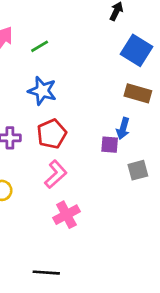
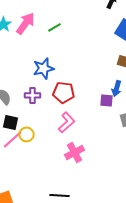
blue star: (42, 91) -> (44, 68), moved, turned -30
red pentagon: (52, 134) -> (64, 92), turned 30

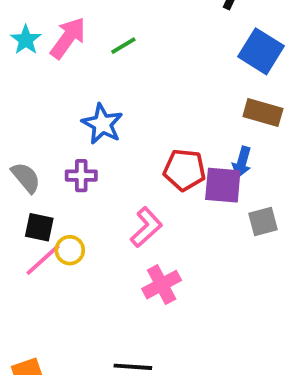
blue star: (44, 68) -> (102, 124), turned -30
red pentagon: (64, 92) -> (185, 170), moved
purple square: (107, 100) -> (223, 185), size x1.5

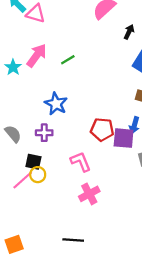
cyan star: (26, 40) -> (13, 67), moved
black square: (39, 227) -> (33, 162), moved
pink L-shape: (146, 227) -> (81, 162), turned -70

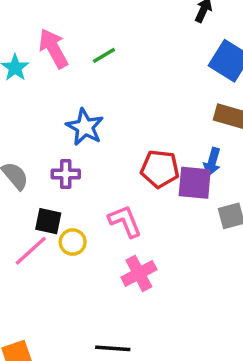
pink arrow: (37, 55) -> (53, 48), turned -65
yellow circle: (38, 175) -> (73, 242), moved

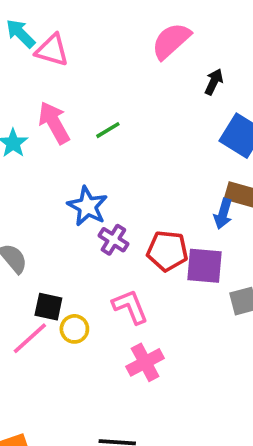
blue arrow: (212, 162) -> (223, 214), moved
purple cross: (66, 174) -> (113, 240), moved, turned 32

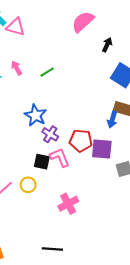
pink arrow: (54, 123) -> (17, 68), size x0.6
black square: (48, 307) -> (42, 162), moved
pink L-shape: (130, 307) -> (60, 157), moved

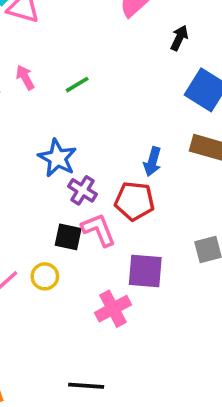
blue arrow: (112, 120) -> (152, 162), moved
purple square: (102, 149) -> (145, 271), moved

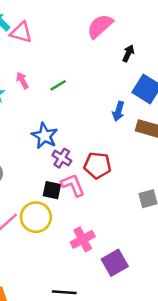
blue arrow: (152, 162) -> (118, 111), moved
purple square: (145, 271) -> (115, 263), moved, turned -35
yellow circle: (45, 276) -> (36, 217), size x1.6

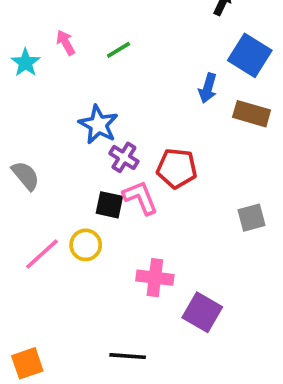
yellow circle: (36, 217) -> (86, 245), size x0.7
pink cross: (83, 239) -> (155, 278), turned 35
purple square: (115, 263) -> (202, 312), turned -30

